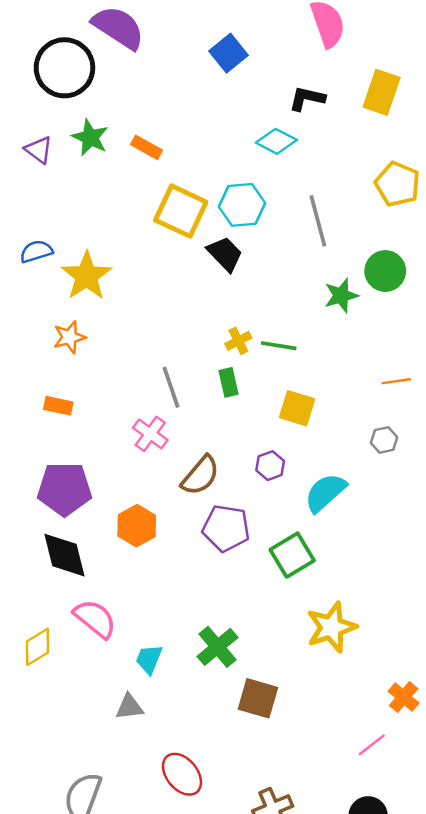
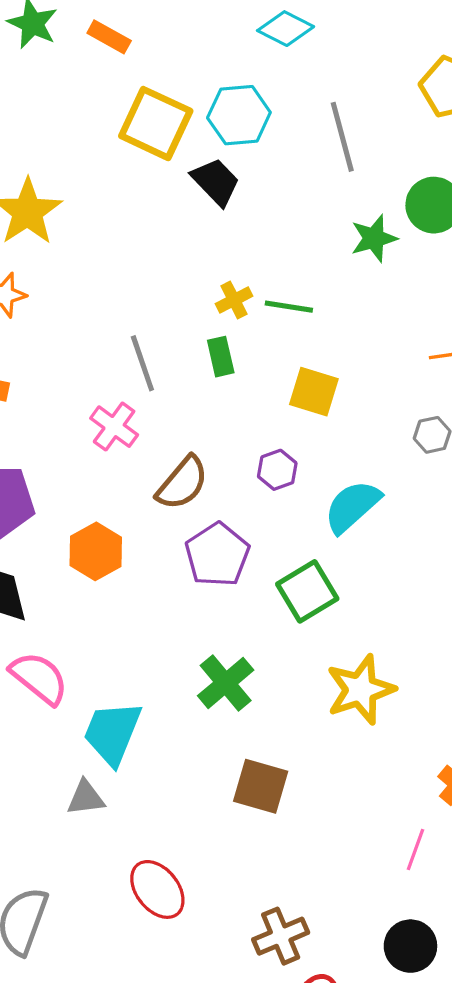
purple pentagon: (226, 528) -> (217, 555), turned 30
green cross: (218, 647) -> (226, 683), moved
cyan trapezoid: (149, 659) -> (112, 733), size x1.6
pink line: (372, 745) -> (415, 849), turned -32

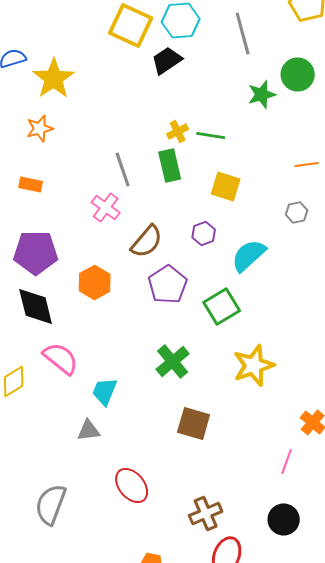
black trapezoid: (216, 182) -> (167, 60), turned -80
green rectangle: (221, 357) -> (170, 166), size x1.4
cyan trapezoid: (112, 733) -> (105, 392), size x0.7

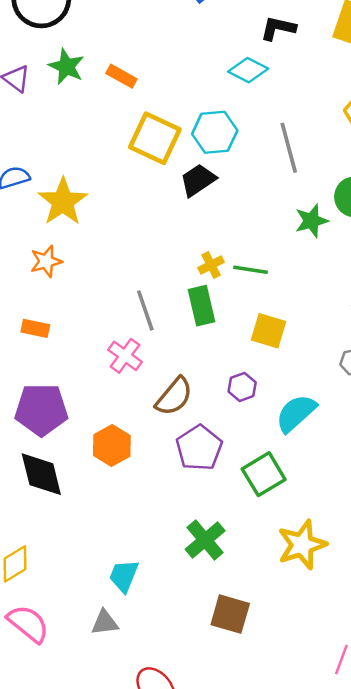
pink semicircle: (61, 358) -> (28, 624), moved

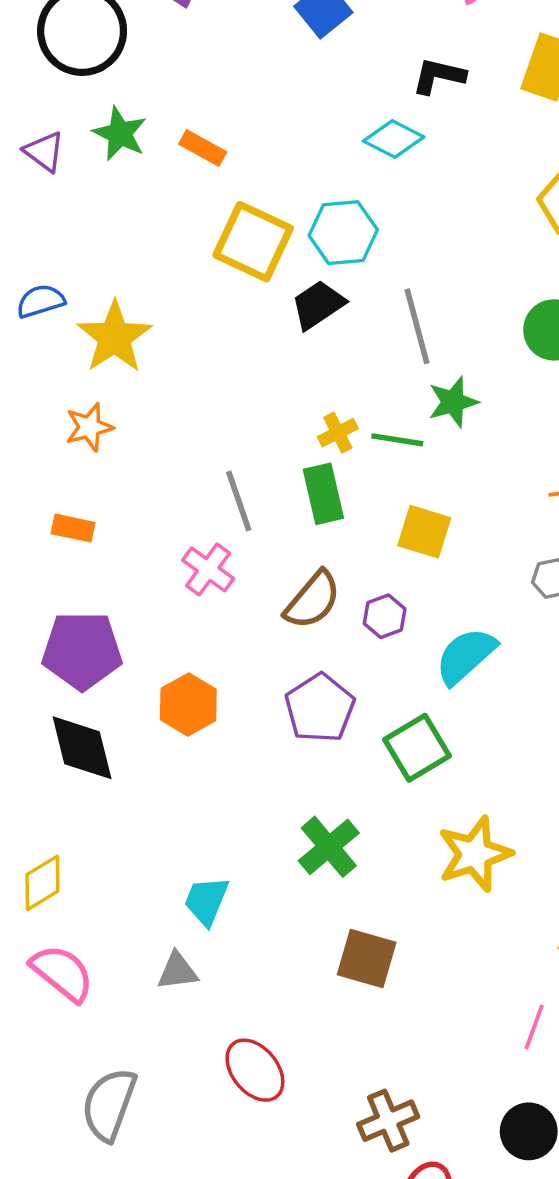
gray line: (289, 148) -> (417, 326), moved
green star: (312, 221) -> (453, 402), moved
brown semicircle: (174, 396) -> (313, 600), moved

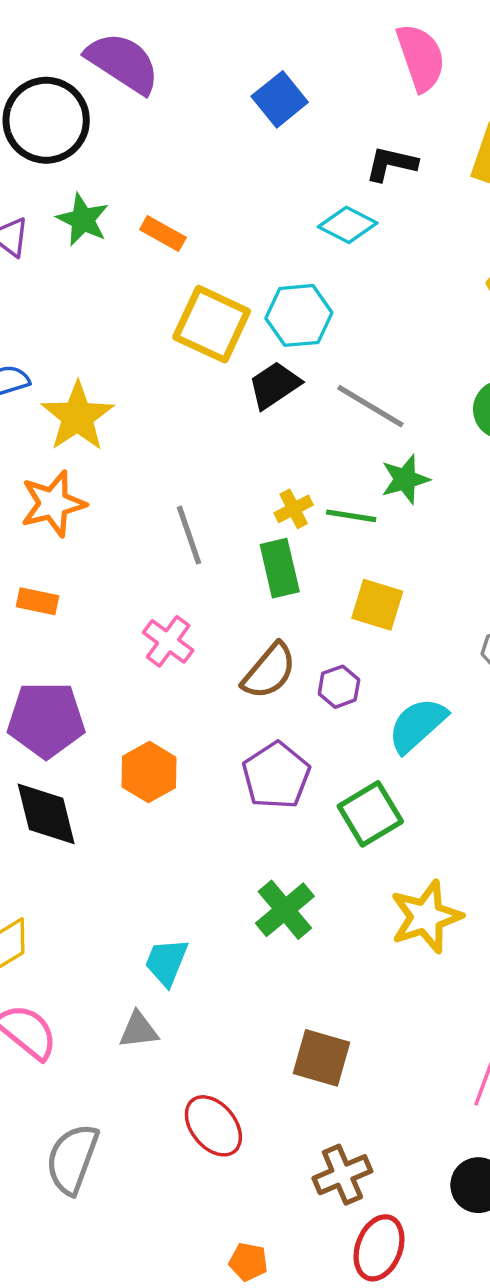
gray line: (417, 326) -> (370, 406), turned -44
orange star: (89, 427) -> (53, 504), size x1.4
gray line: (239, 501) -> (189, 535), moved
brown square: (367, 958) -> (321, 1058), moved

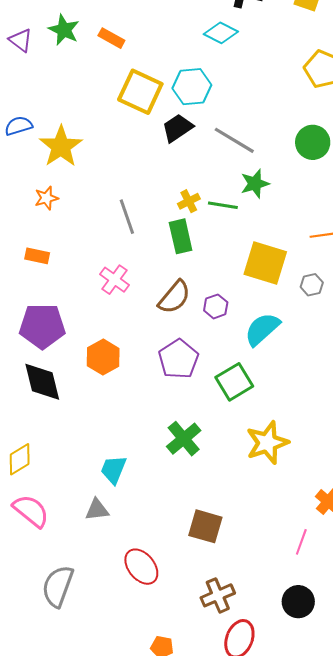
orange star: (53, 504) -> (46, 198), size x0.6
yellow square: (377, 605) -> (265, 263), moved, size x1.4

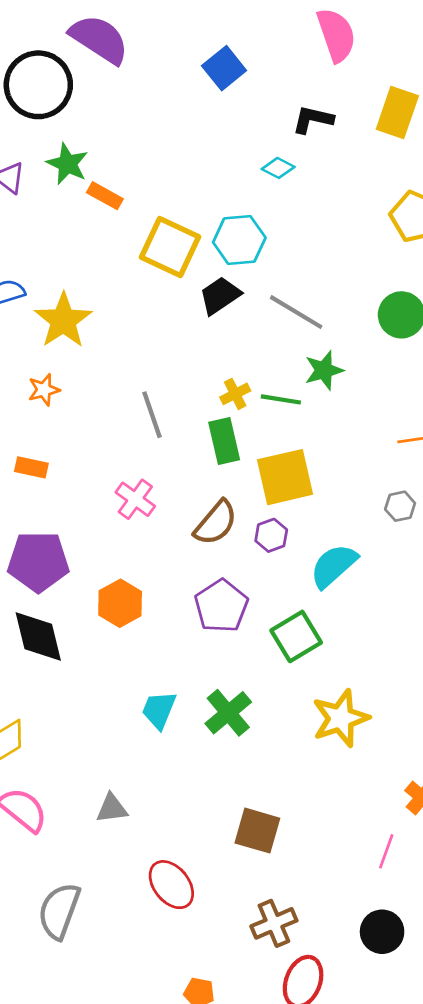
cyan diamond: (221, 33) -> (278, 168), size x0.7
orange rectangle: (111, 38) -> (105, 196), moved
yellow square: (265, 263) -> (285, 477), moved, turned -30
cyan trapezoid: (113, 470) -> (159, 710), moved

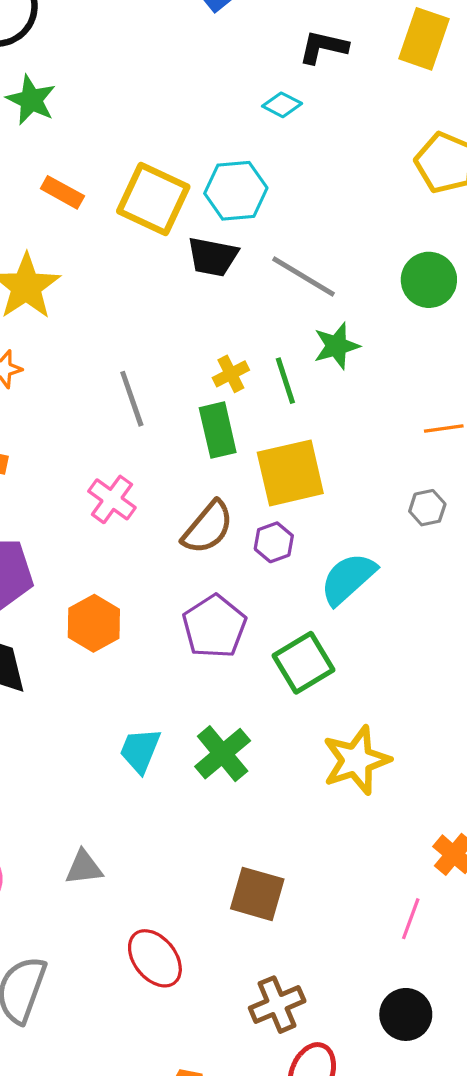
orange rectangle: (105, 196) -> (62, 192), moved
black trapezoid: (220, 295) -> (213, 257), turned -135
green line: (281, 399) -> (285, 381), turned 63

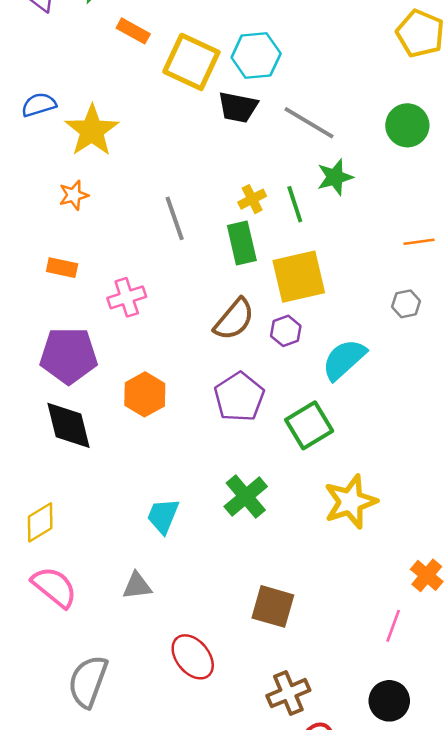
orange rectangle: (62, 192) -> (133, 31), moved
pink cross: (112, 499) -> (127, 297), moved, turned 36
cyan trapezoid: (140, 750) -> (163, 516), moved

